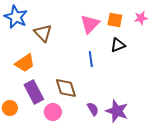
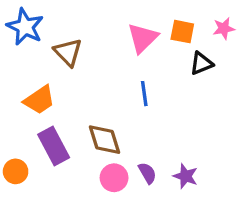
black triangle: (118, 45) -> (201, 63), moved
purple star: (117, 111) -> (186, 176), size x0.7
pink circle: (53, 112) -> (114, 178), moved

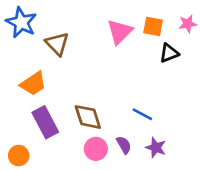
blue line: (144, 94) -> (142, 114), moved, turned -54
orange circle: (16, 171) -> (19, 156), moved

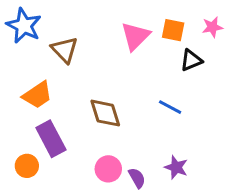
blue line: (142, 114) -> (170, 107), moved
brown diamond: (88, 117) -> (105, 113), moved
purple semicircle: (124, 145) -> (137, 178), moved
orange circle: (19, 156) -> (27, 166), moved

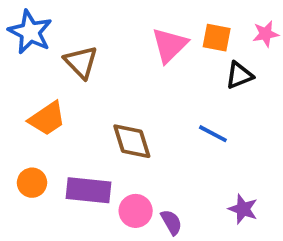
purple rectangle: (51, 139) -> (89, 190), moved, turned -56
orange circle: (27, 166) -> (32, 183), moved
purple star: (176, 167) -> (243, 209), moved

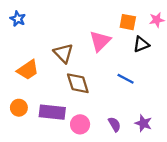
blue star: (30, 32) -> (18, 19), size x0.6
pink triangle: (170, 45) -> (100, 41), moved
brown triangle: (81, 62) -> (63, 53), moved
purple semicircle: (171, 222) -> (114, 124), moved

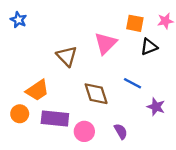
orange trapezoid: (28, 70) -> (37, 90), moved
brown diamond: (78, 83) -> (96, 94), moved
purple star: (143, 123) -> (156, 107), moved

